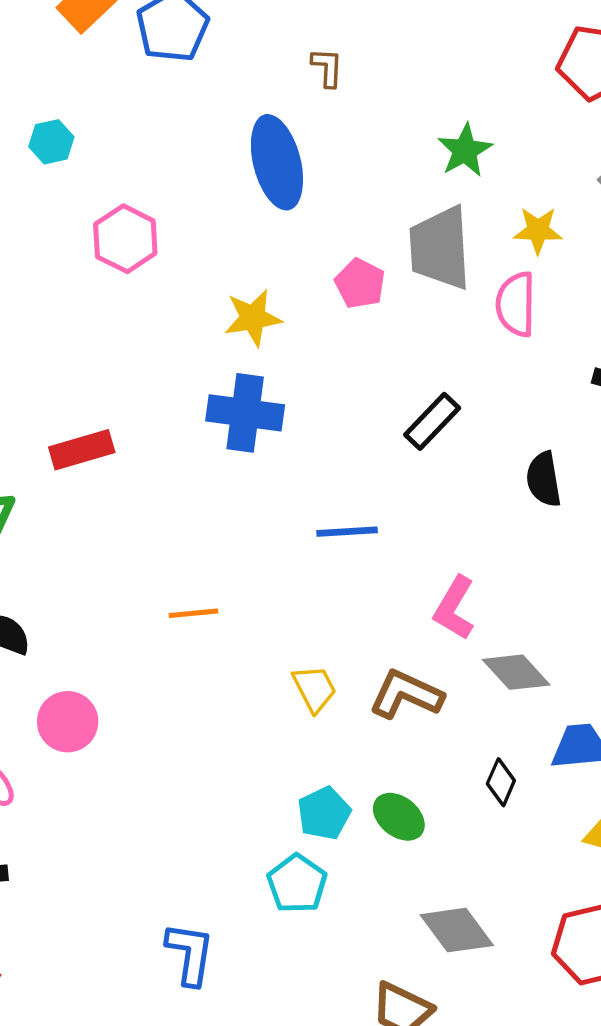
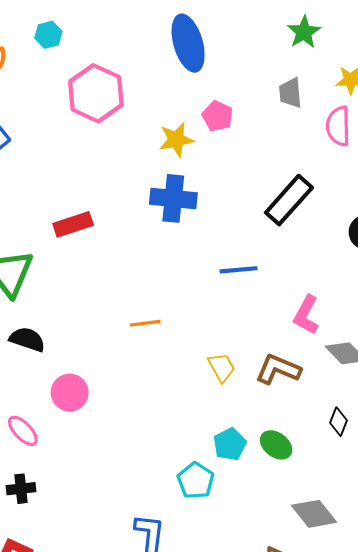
pink hexagon: (125, 239) -> (96, 93), size x1.4
gray trapezoid: (440, 248) -> (290, 93), size x0.6
pink pentagon: (360, 284) -> (218, 116), moved
black rectangle: (432, 421) -> (289, 200), size x1.4
cyan pentagon: (297, 884) -> (196, 481), moved

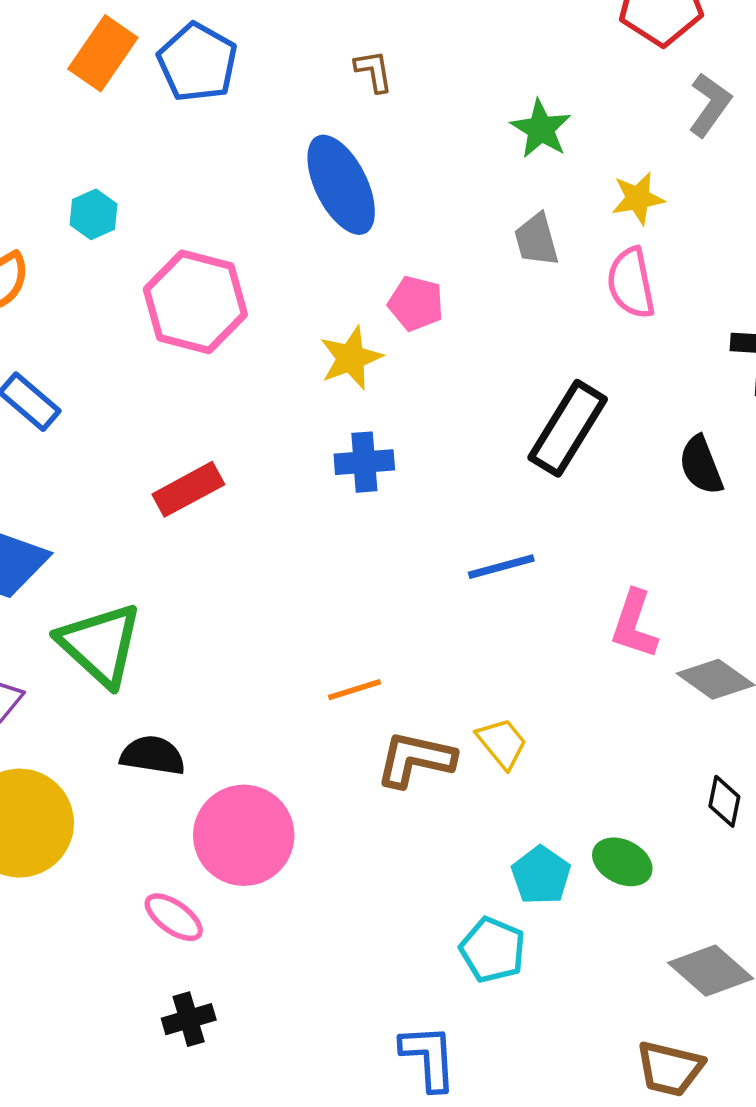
blue cross: (173, 198) -> (364, 462), size x0.7
red rectangle: (73, 224) -> (188, 489), moved
brown L-shape: (278, 369) -> (415, 759), moved
pink circle: (70, 393) -> (244, 835), size x1.5

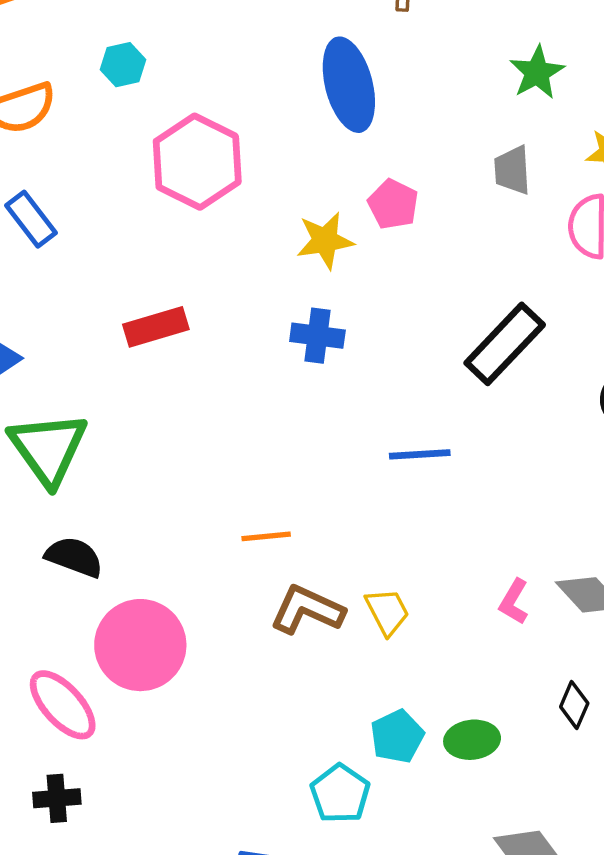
pink L-shape: (634, 624) -> (514, 602), moved, size x0.7
green ellipse: (622, 862) -> (472, 740), turned -45
pink ellipse: (174, 917) -> (63, 705), size x1.4

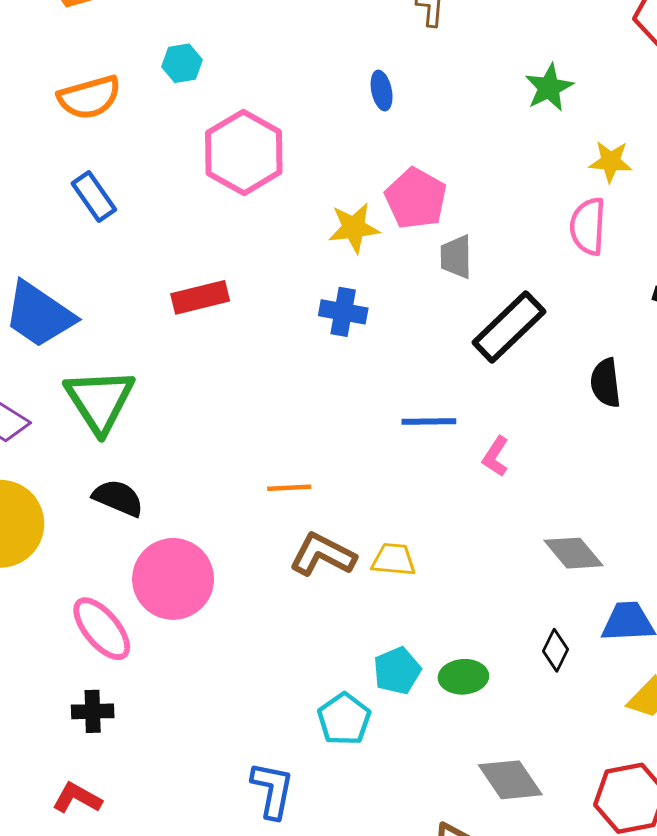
blue ellipse: (349, 85) -> (382, 91), size x0.5
gray trapezoid: (512, 170) -> (456, 257), moved
pink pentagon: (393, 204) -> (416, 198), size x1.4
pink L-shape: (514, 602) -> (496, 456), moved
yellow trapezoid: (387, 612) -> (394, 560), turned -60

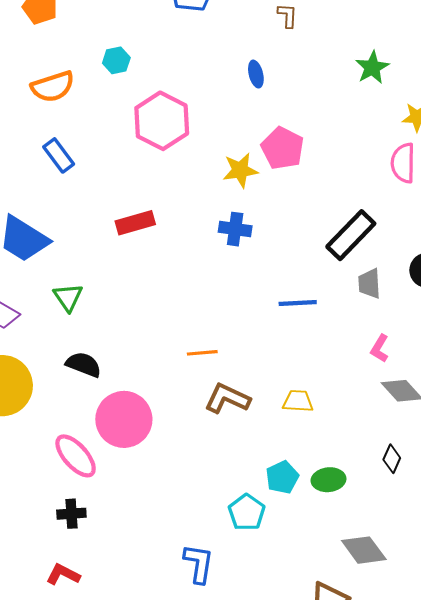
gray trapezoid: (456, 257) -> (369, 284), moved
green triangle: (100, 401) -> (68, 297), size x0.6
pink L-shape: (496, 456) -> (380, 348), moved
yellow trapezoid: (394, 560) -> (298, 401), moved

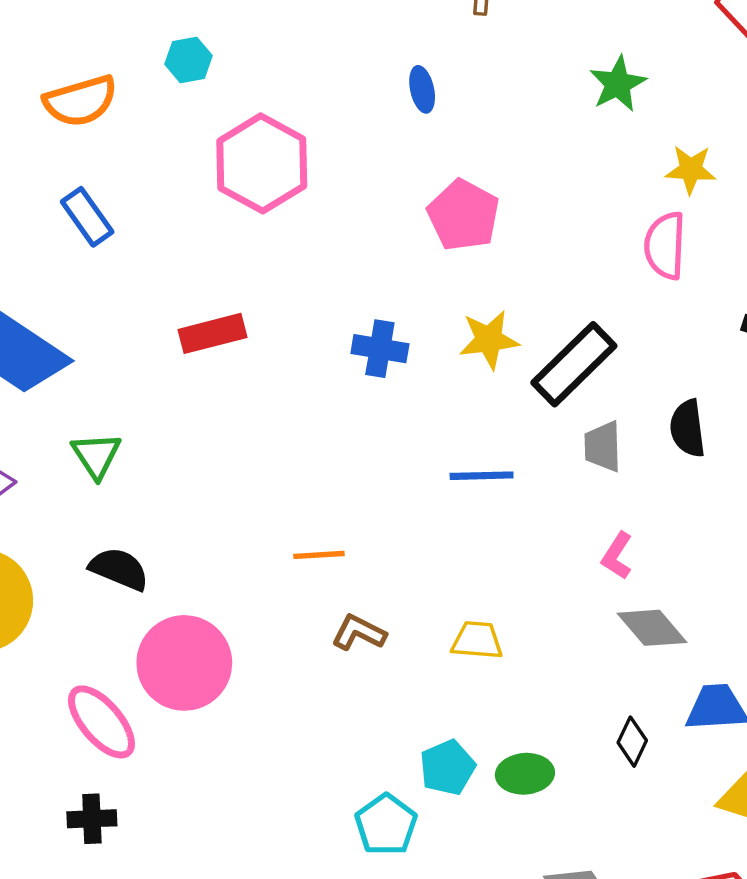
yellow star: (240, 170) -> (489, 340), moved
brown L-shape: (227, 398) -> (359, 633), size x0.7

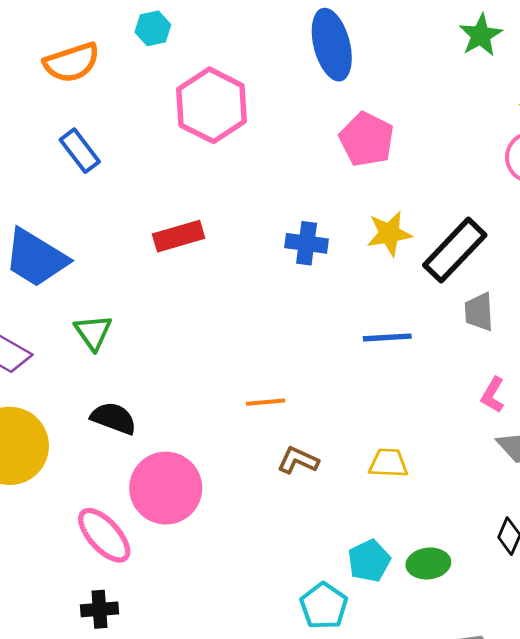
blue ellipse: (422, 89) -> (332, 45), size x2.0

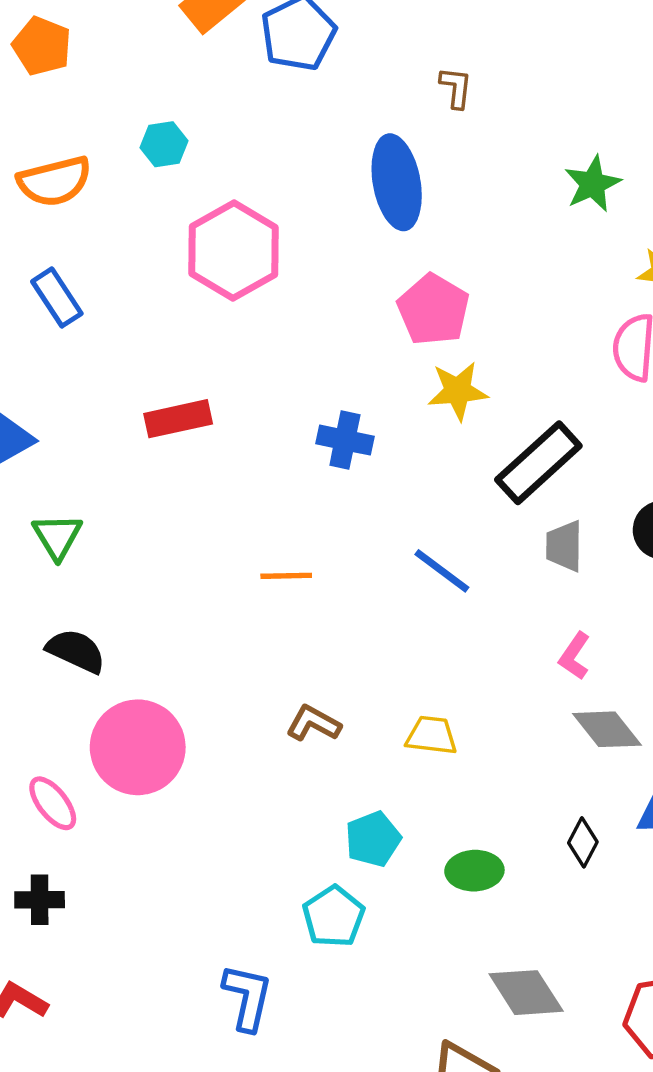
yellow star: (389, 234) -> (458, 391), moved
blue line: (387, 337) -> (442, 571), turned 36
orange line: (266, 402) -> (286, 576), moved
pink ellipse: (104, 535) -> (53, 803), size x0.7
cyan pentagon: (369, 561) -> (373, 839), moved

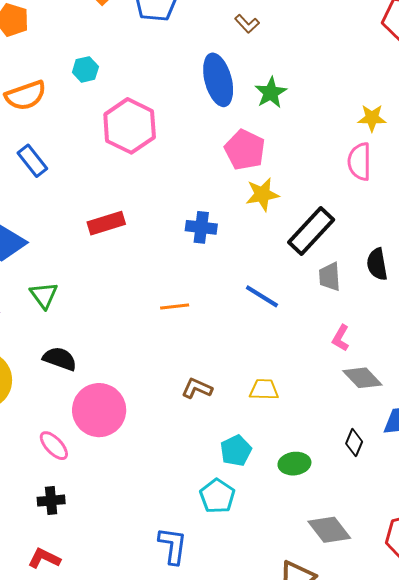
brown L-shape: (456, 88) -> (247, 24), turned 135
green star: (593, 184) -> (271, 93), moved

